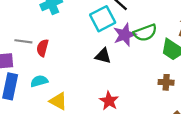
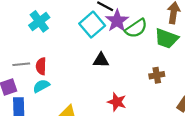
purple star: (125, 35) -> (117, 21), moved
cyan semicircle: (39, 81) -> (41, 86), moved
brown cross: (166, 82) -> (157, 75), moved

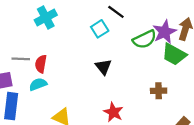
purple star: (117, 21) -> (165, 32), moved
cyan square: (92, 25) -> (100, 29), size x0.7
black triangle: (101, 60) -> (103, 67), turned 42

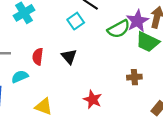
red semicircle: (41, 64) -> (38, 57), moved
black triangle: (103, 67) -> (69, 57), moved

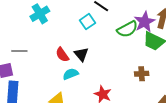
red semicircle: (38, 57) -> (62, 55), moved, turned -42
cyan semicircle: (20, 77) -> (71, 74), moved

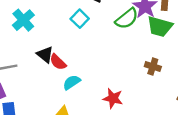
black triangle: (81, 54) -> (45, 55), moved
brown cross: (142, 74) -> (153, 66), turned 32

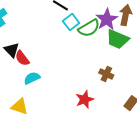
cyan square: (80, 19) -> (71, 22), moved
red star: (113, 98) -> (85, 99), moved, turned 30

